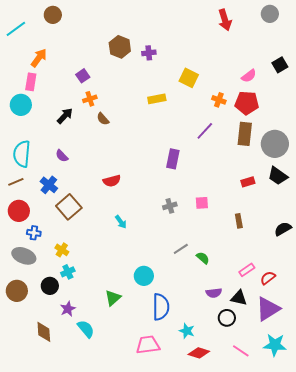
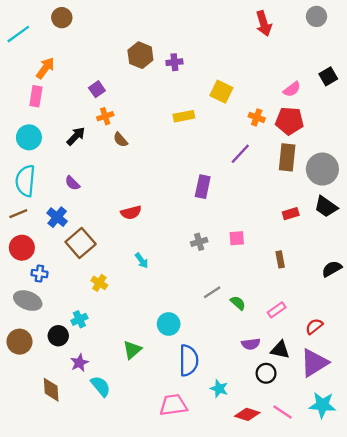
cyan circle: (21, 105) -> (29, 137), moved
yellow cross: (62, 250) -> (99, 283), moved
pink rectangle: (247, 270) -> (277, 310), moved
red diamond: (199, 353) -> (247, 414), moved

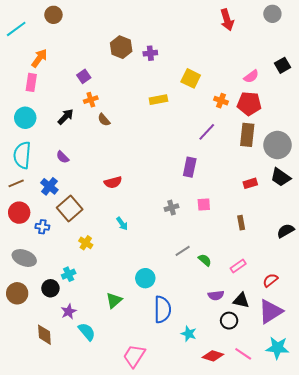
purple rectangle: (203, 187) -> (190, 167), moved
blue cross: (39, 274) -> (42, 227), moved
pink trapezoid: (173, 405) -> (134, 356), moved, turned -50

